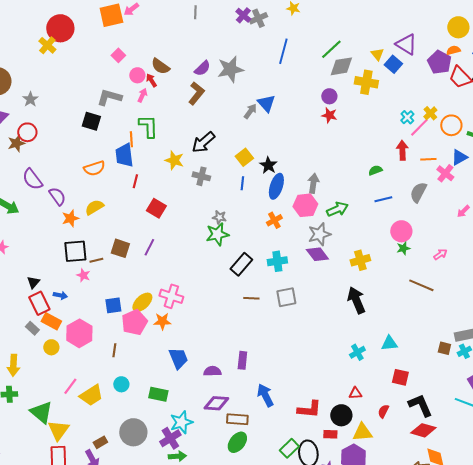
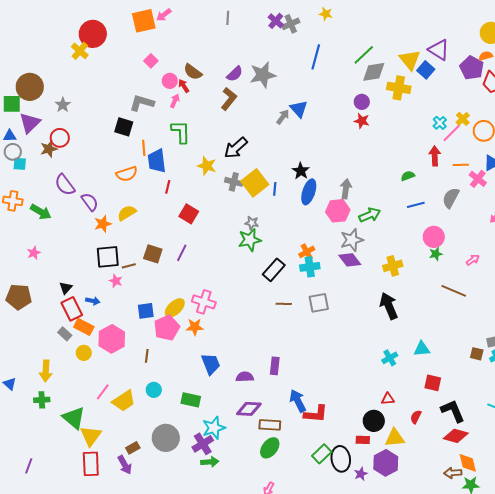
yellow triangle: (377, 54) -> (410, 60), size x1.6
orange line: (131, 139) -> (144, 148), moved
yellow square: (244, 157) -> (255, 183), moved, size x1.5
orange cross: (274, 220) -> (307, 252), moved
red L-shape: (309, 409) -> (316, 414), moved

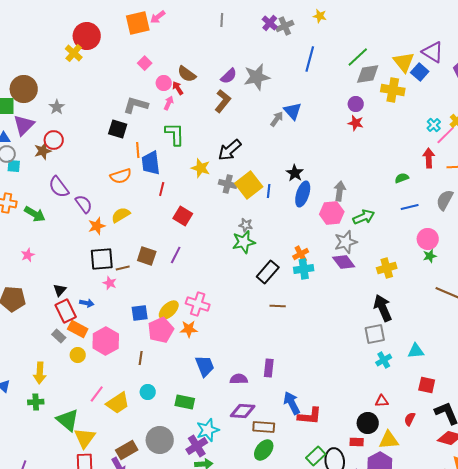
gray square: (319, 303) -> (375, 334), moved
brown rectangle: (133, 448) -> (127, 450), size x1.5

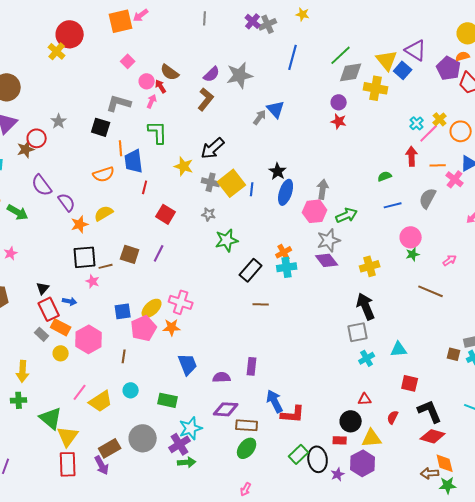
gray star: (57, 107) -> (59, 121), moved
gray star: (246, 225) -> (209, 214), moved

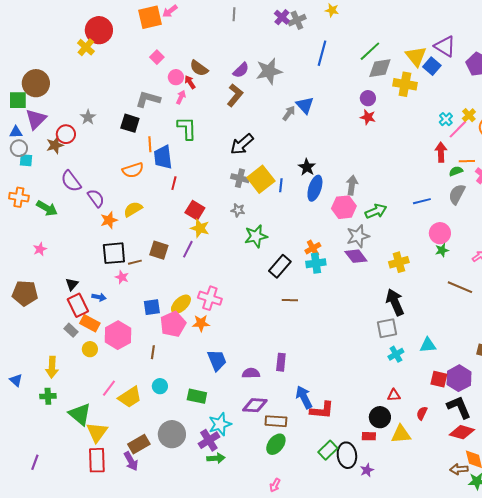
yellow star: (184, 166) -> (200, 228), moved
green semicircle: (385, 176) -> (456, 171), moved
purple hexagon: (363, 463) -> (459, 378), moved

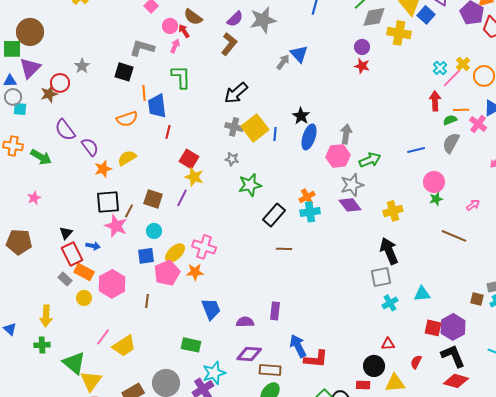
brown line: (135, 262) -> (129, 211), turned -48
pink star: (122, 277) -> (116, 226), size x1.6
cyan circle: (160, 386) -> (154, 231), moved

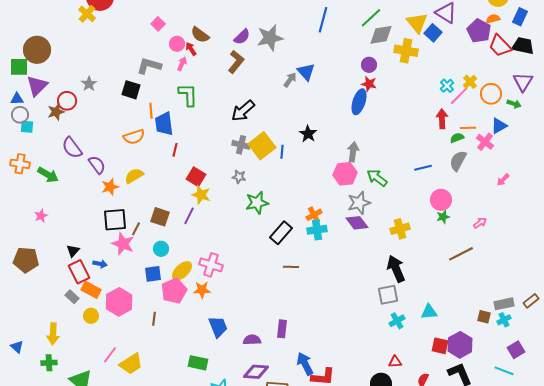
blue ellipse: (309, 137) -> (359, 102), moved
green arrow: (370, 160) -> (377, 178), turned -120
brown line: (454, 236) -> (461, 254), turned -50

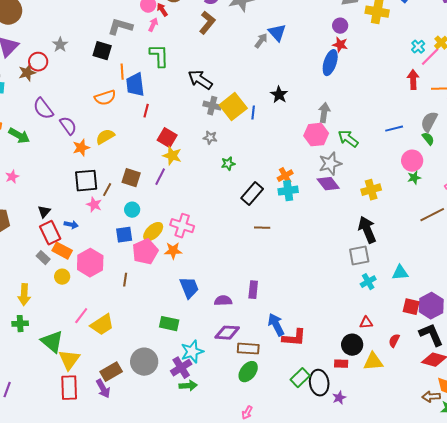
black arrow: (243, 111) -> (200, 80), moved, turned 75
green semicircle: (457, 138) -> (428, 139), moved, turned 72
green star: (257, 203) -> (228, 164), size x0.6
pink star: (123, 244) -> (94, 205), size x0.7

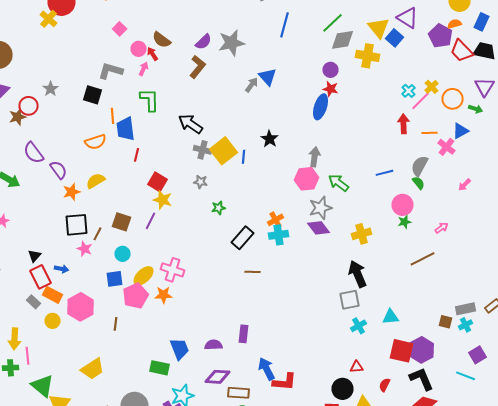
blue trapezoid: (189, 288) -> (180, 349), moved
red square: (411, 307) -> (402, 351), size x1.4
pink line: (81, 316) -> (28, 356), moved, turned -42

